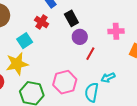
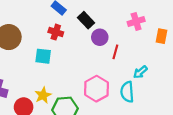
cyan square: (25, 41) -> (43, 56), turned -35
yellow star: (17, 64) -> (43, 95), moved, size x0.7

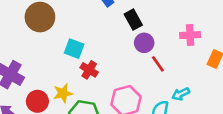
red cross: (56, 32) -> (89, 70), moved
red line: (115, 52) -> (158, 64), turned -64

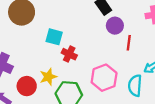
red line: (158, 64) -> (129, 43), turned 48

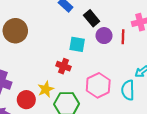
cyan square: (54, 37) -> (77, 44), moved
red line: (129, 43) -> (123, 37), moved

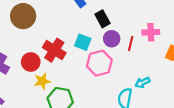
red cross: (64, 66) -> (54, 50), moved, size x1.5
pink hexagon: (98, 85) -> (99, 63), moved
red circle: (26, 100) -> (31, 62), moved

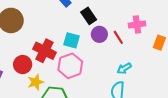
red line: (131, 44) -> (118, 37), turned -40
pink hexagon: (99, 63) -> (70, 66), moved
cyan arrow: (142, 82) -> (124, 68), moved

